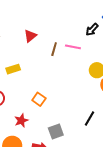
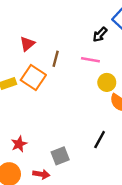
pink line: (73, 47) -> (90, 60), moved
orange square: (39, 99) -> (33, 78), moved, size x1.5

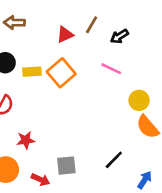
black arrow: (100, 35) -> (119, 36), moved
brown line: (56, 59) -> (92, 25), moved
pink line: (90, 60) -> (111, 69), moved

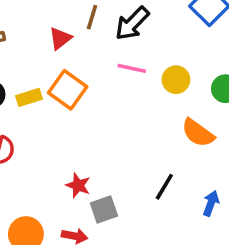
black arrow: (119, 36) -> (132, 23), size x1.5
yellow circle: (139, 100) -> (176, 80), moved
red star: (26, 140) -> (78, 185), moved, turned -30

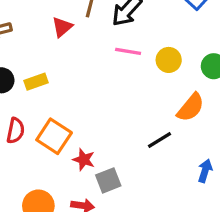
orange square: (68, 90) -> (54, 136), moved
orange semicircle: (198, 133) -> (191, 107), turned -84
black line: (164, 187) -> (159, 140), moved, turned 30

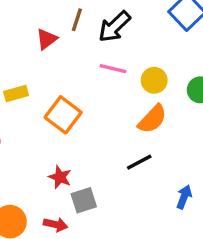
orange semicircle: (191, 107) -> (152, 119), moved
orange square: (54, 136) -> (63, 115), moved

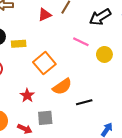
black arrow: (114, 27) -> (100, 17), moved
orange semicircle: (152, 119) -> (62, 87), moved
red star: (60, 177) -> (27, 95), moved

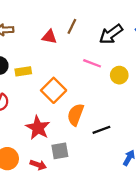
red triangle: (45, 15) -> (49, 37), turned 40
orange semicircle: (62, 87) -> (76, 115), turned 150
red star: (27, 95) -> (38, 128), size x1.5

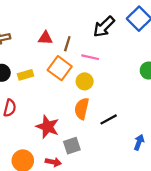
brown line: (72, 26) -> (67, 44), moved
yellow circle: (119, 75) -> (85, 81), moved
orange square: (54, 90) -> (60, 68), moved

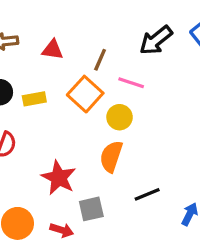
red triangle: (45, 38) -> (53, 50), moved
black line: (109, 119) -> (147, 194), moved

